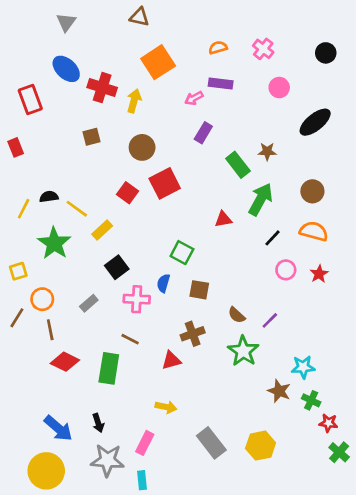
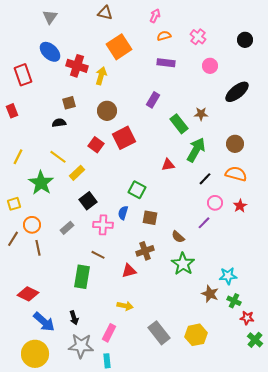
pink arrow: (194, 98) -> (155, 16), moved, turned 144
black semicircle: (49, 197) -> (59, 123), moved
purple line: (270, 320) -> (204, 223), moved
red diamond: (65, 362) -> (28, 294), moved

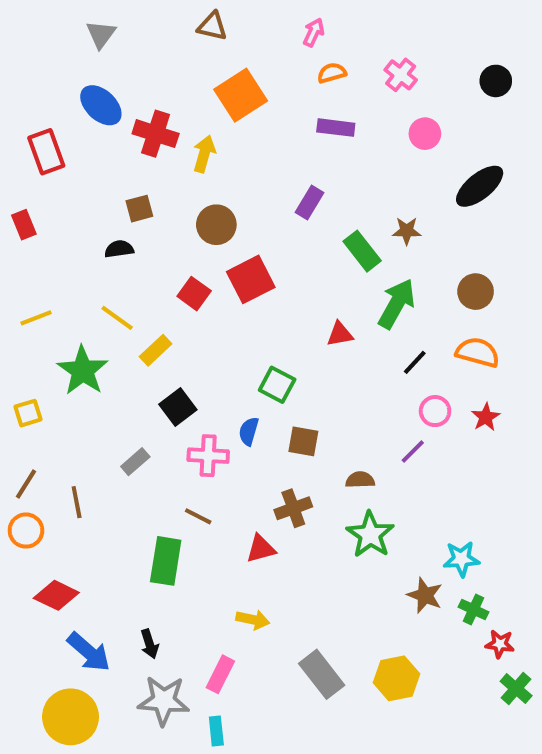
yellow line: (18, 157) -> (36, 318), turned 42
orange circle: (32, 225) -> (26, 531), moved
brown semicircle: (178, 237) -> (360, 480), turned 136

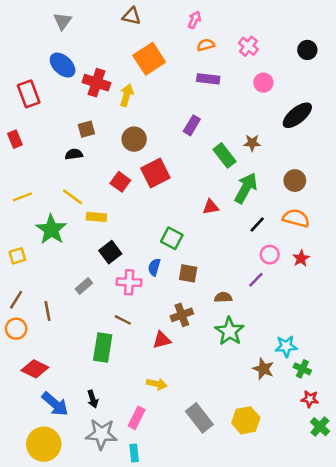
yellow rectangle: (156, 350) -> (96, 217), turned 48
green cross: (474, 610) -> (302, 369), moved

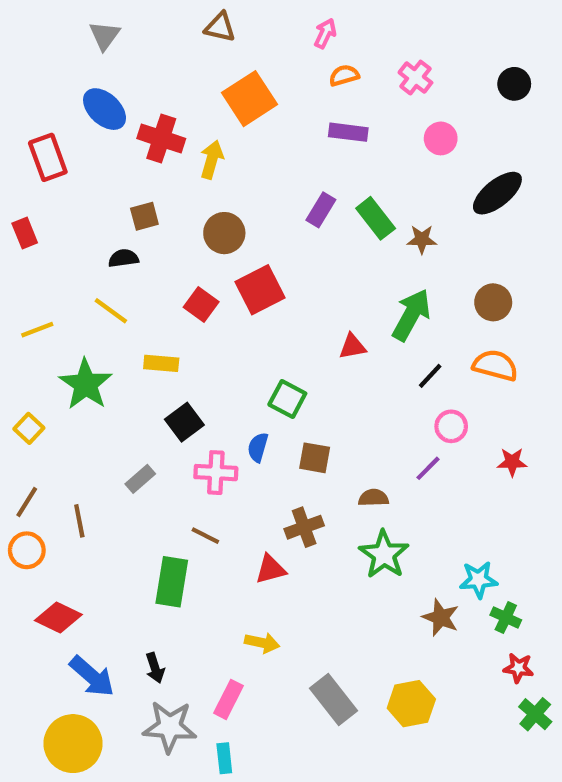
green rectangle: (224, 155) -> (376, 218), moved
yellow line: (73, 197) -> (111, 311), moved
yellow square: (17, 256) -> (29, 428), turned -30
red star: (301, 258) -> (512, 462), moved, turned 30

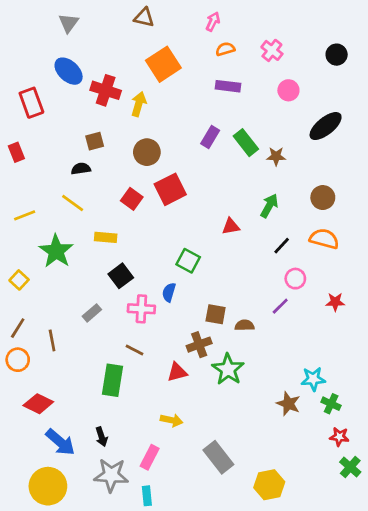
green arrow: (411, 315) -> (269, 206), size x0.7
brown square: (315, 458) -> (216, 314), moved
green star: (384, 554) -> (228, 369), moved
yellow hexagon: (411, 704) -> (269, 485), moved

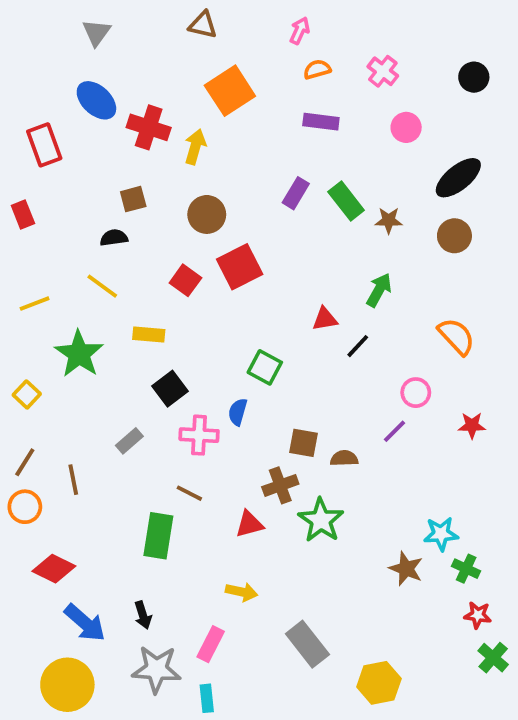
brown circle: (323, 198) -> (454, 236), moved
orange semicircle: (324, 239) -> (456, 336), turned 32
black line: (282, 246) -> (358, 346), moved

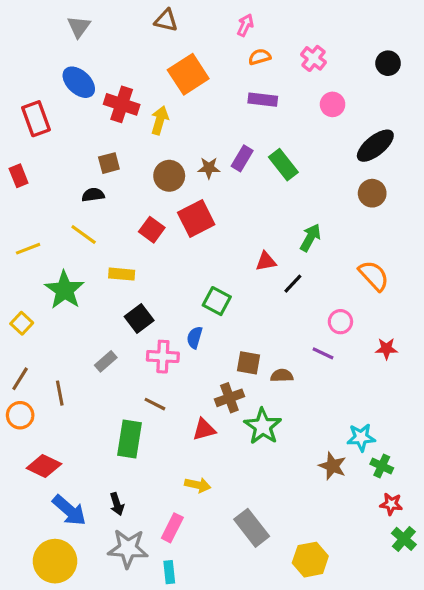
brown star: (389, 220) -> (209, 168), moved
purple line: (394, 431) -> (323, 353), turned 70

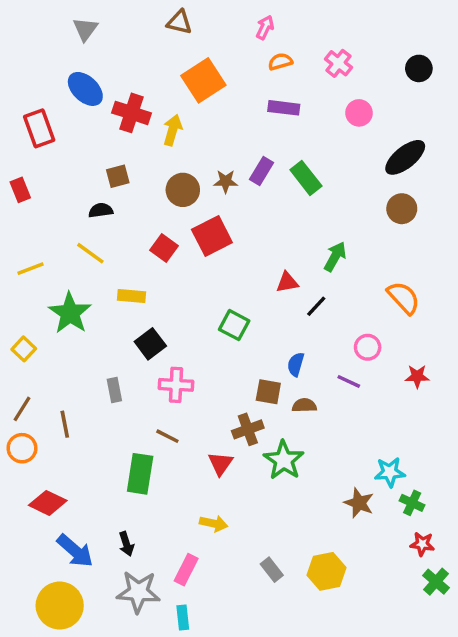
blue semicircle: (195, 338) -> (296, 364), moved
gray rectangle: (106, 361) -> (114, 390), turned -60
red triangle: (204, 429) -> (220, 464), turned -40
gray rectangle: (252, 528) -> (272, 570), size x0.6
yellow hexagon: (310, 560) -> (327, 571), moved

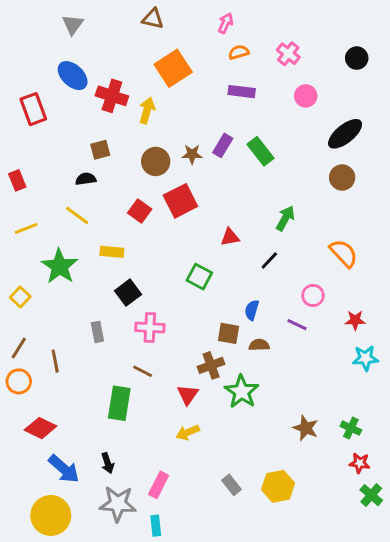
red rectangle: (20, 190) -> (17, 180), moved
red triangle: (287, 282) -> (230, 237), moved
cyan star: (390, 472) -> (365, 358), moved
yellow arrow: (214, 523) -> (188, 432), moved, turned 145

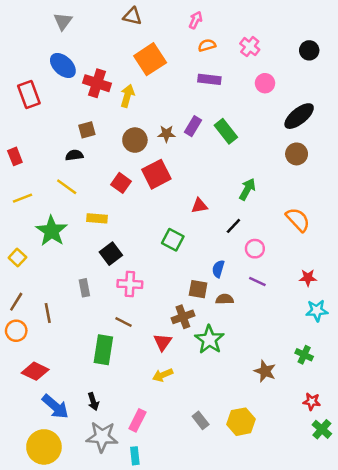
pink circle: (313, 295) -> (255, 249), moved
green cross: (351, 428) -> (304, 355), moved

